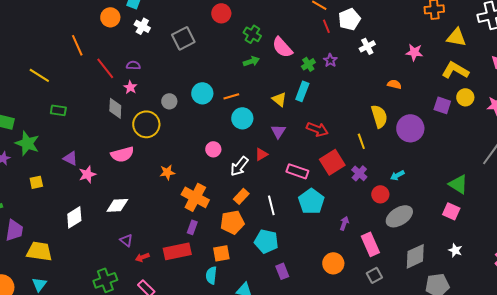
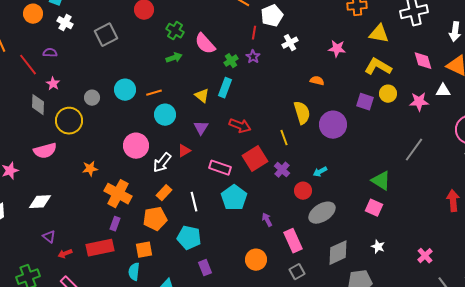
red line: (326, 26) -> (254, 33), moved, turned 32
purple semicircle: (133, 65) -> (50, 53), moved
pink circle: (213, 149) -> (136, 146), size x1.6
purple arrow: (344, 223) -> (267, 220), turned -48

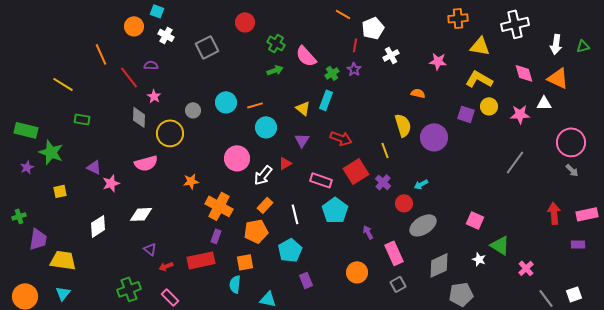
green triangle: (381, 181) -> (500, 245), moved
cyan pentagon: (189, 238) -> (290, 250), turned 30

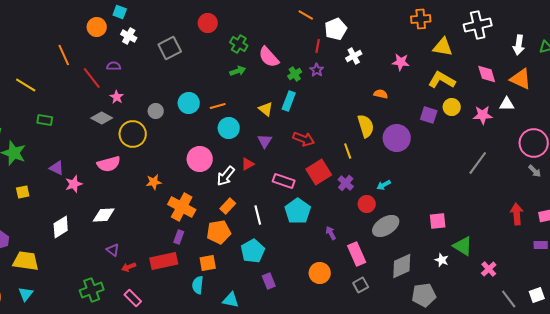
gray diamond: (139, 117) -> (102, 118), turned -65
pink square: (475, 220) -> (438, 221), turned -30

